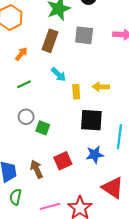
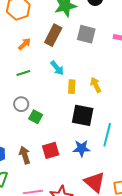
yellow arrow: (101, 87) -> (96, 85), turned 56

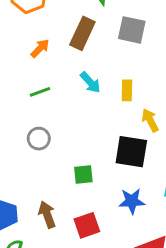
yellow arrow: (96, 85) -> (150, 120), moved
yellow rectangle: (72, 87) -> (127, 90), moved
green square: (36, 117) -> (83, 174), moved, turned -32
red square: (51, 150) -> (87, 225), moved

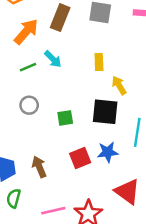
orange arrow: (40, 48) -> (26, 32), size x1.6
cyan arrow: (90, 82) -> (53, 59), moved
green square: (83, 174) -> (65, 118), moved
red square: (87, 225) -> (80, 158), moved

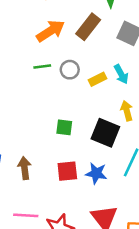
cyan arrow: (53, 59) -> (121, 74), moved
yellow rectangle: (99, 62) -> (97, 79), moved, turned 49
gray circle: (29, 105) -> (70, 70), moved

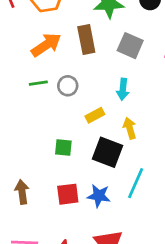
brown rectangle: (88, 27) -> (86, 40), turned -48
cyan arrow: (121, 74) -> (123, 89), turned 36
yellow rectangle: (97, 79) -> (95, 115), moved

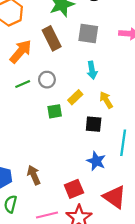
green square: (63, 148) -> (55, 111), moved
black square: (107, 152) -> (94, 124), size x0.7
red square: (68, 194) -> (74, 189), moved
blue star: (99, 196) -> (96, 161), turned 30

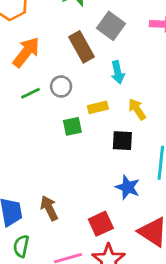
gray square: (88, 33) -> (111, 26), turned 30
brown rectangle: (52, 38) -> (82, 47), moved
yellow rectangle: (75, 97) -> (98, 107), turned 32

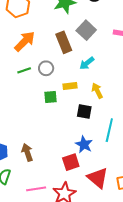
cyan arrow: (118, 72) -> (87, 63), turned 56
red square: (101, 224) -> (71, 162), moved

